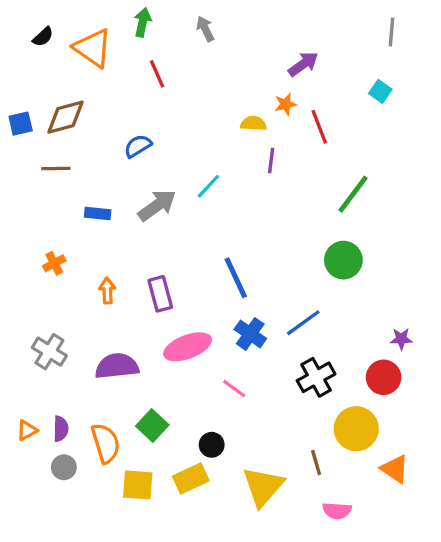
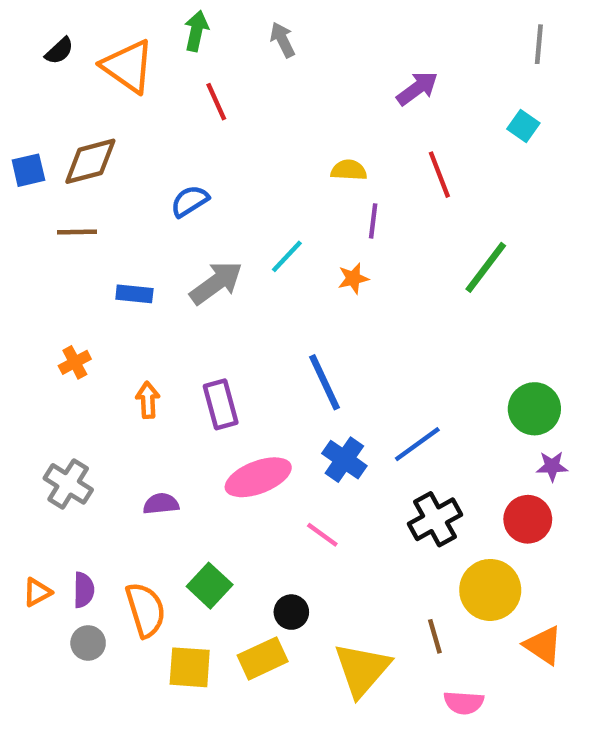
orange star: (286, 104) -> (353, 278), moved
green circle: (343, 260) -> (534, 409), moved
purple semicircle: (117, 366) -> (161, 504), size x0.6

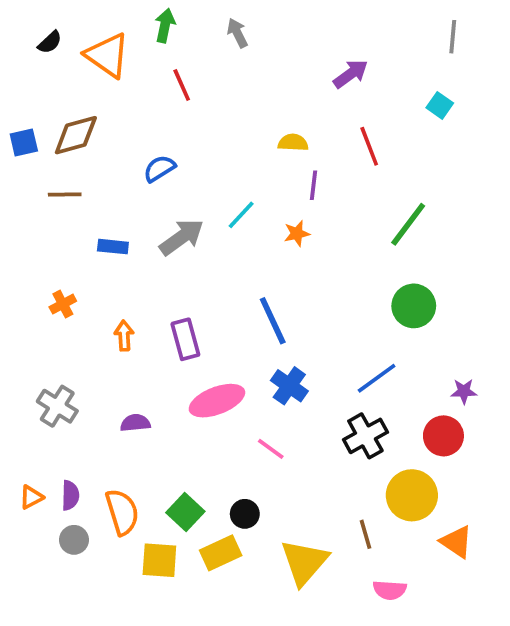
green circle: (534, 409) -> (414, 306), moved
blue line: (417, 444) -> (377, 378), moved
green square: (210, 586) -> (185, 512), moved

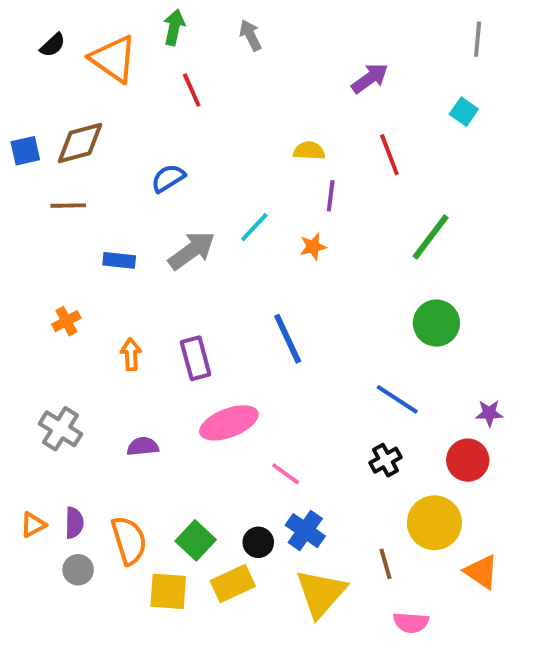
blue line: (377, 378) -> (397, 399), turned 69
blue cross: (289, 386) -> (305, 531), moved
black cross: (365, 436) -> (385, 460), size x0.7

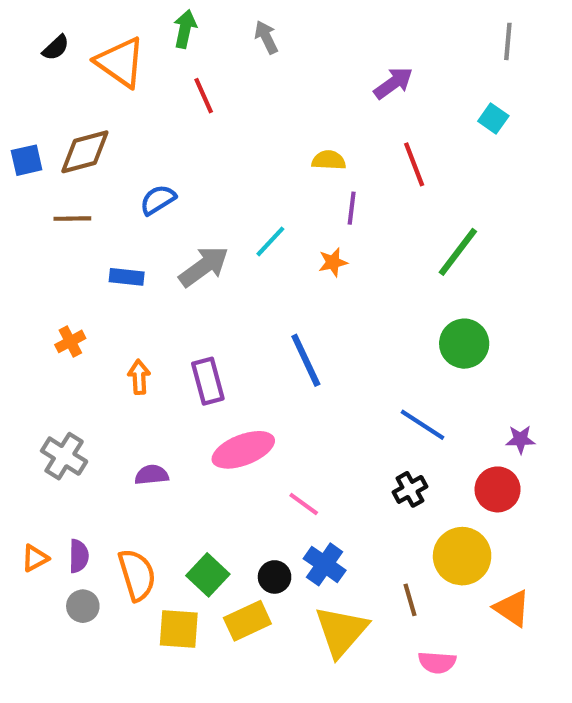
blue semicircle: (168, 178) -> (158, 200), moved

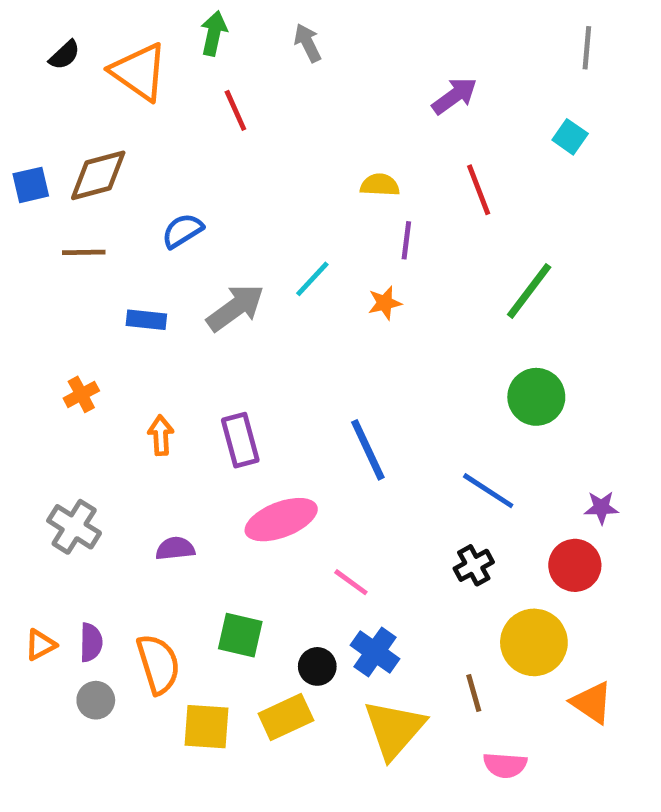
blue line: (306, 360) -> (368, 450), moved
green square: (208, 575) -> (240, 635), moved, turned -30

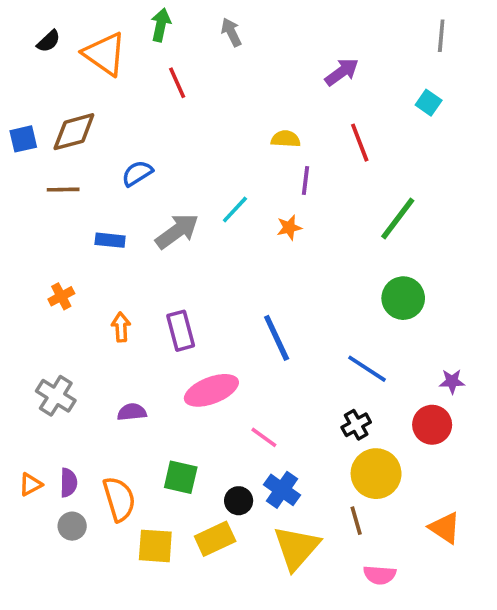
yellow circle: (534, 642) -> (376, 474), moved

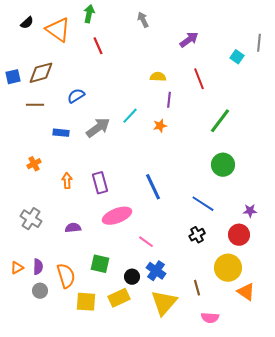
gray arrow: (231, 32) -> (143, 20), moved
gray line: (441, 36) -> (259, 43), moved
yellow circle: (376, 474) -> (228, 268), moved

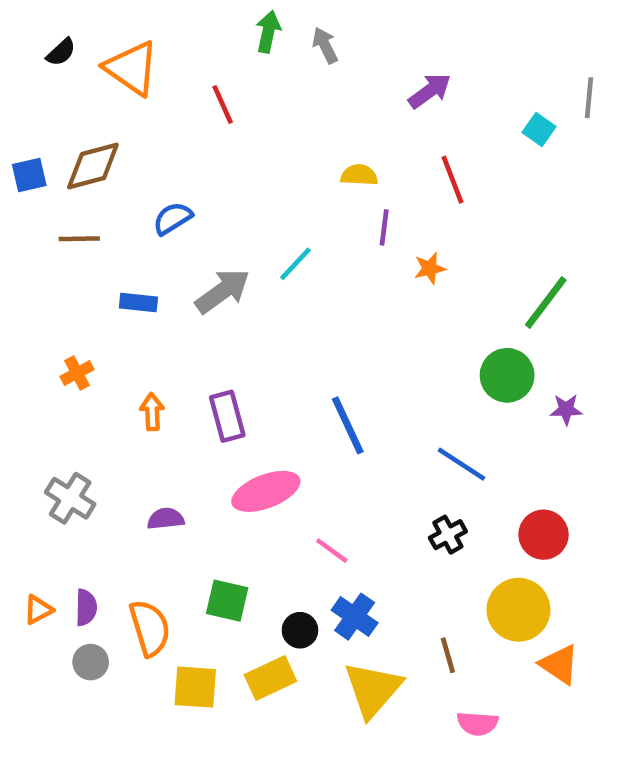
green arrow: (89, 14) -> (268, 32), moved
green line: (220, 121) -> (546, 303), moved
orange star: (160, 126) -> (430, 268), moved
purple star: (250, 211) -> (566, 409), moved

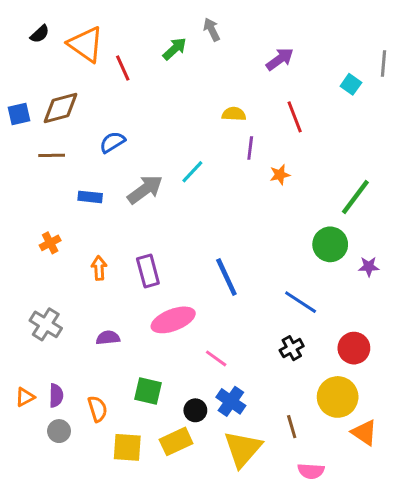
green arrow: (268, 32) -> (175, 49), moved, turned 35
red line: (223, 105) -> (123, 68), moved
orange semicircle: (150, 628) -> (98, 409), size x0.7

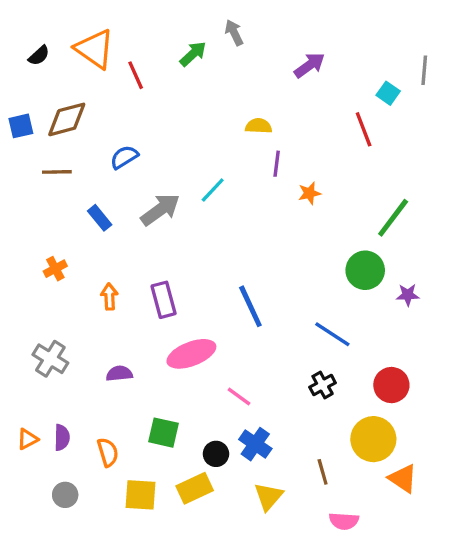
black semicircle: (40, 34) -> (39, 55), moved
red line: (295, 117) -> (364, 129), moved
blue rectangle: (90, 197) -> (100, 218), turned 45
gray circle: (59, 431) -> (65, 495), moved
yellow triangle: (243, 449) -> (268, 496), size x0.7

